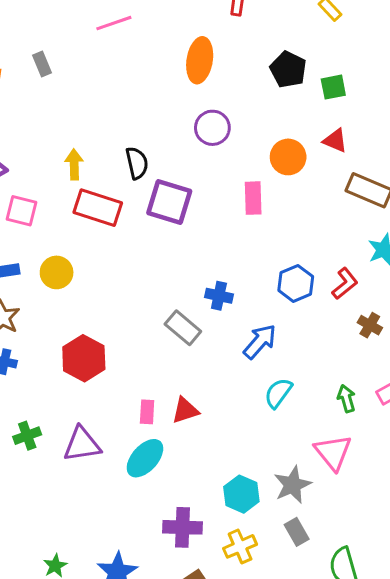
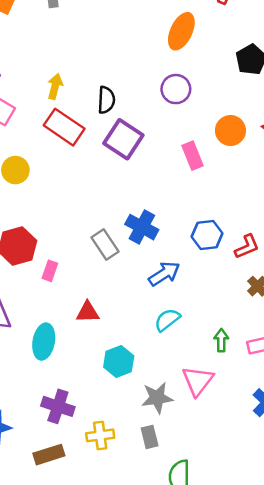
pink rectangle: (253, 198) -> (192, 156), turned -36
blue cross: (219, 296) -> (142, 227), size x1.4
pink rectangle: (147, 412) -> (50, 271), moved
cyan ellipse: (145, 458) -> (44, 342), turned -48
cyan hexagon: (241, 494) -> (119, 362), moved

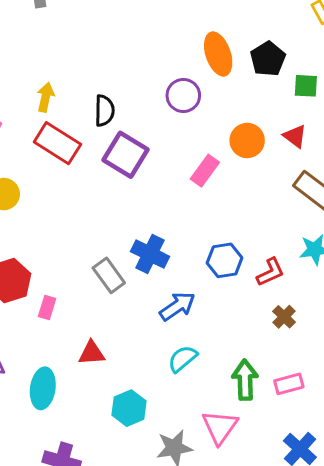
orange ellipse: (181, 31) -> (218, 54), moved, turned -42
pink rectangle: (192, 156) -> (205, 171), turned 60
green arrow: (221, 340) -> (245, 380), size x1.5

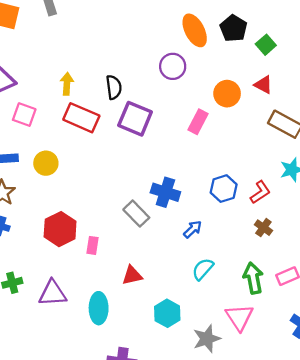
green square: (306, 86) -> (266, 45), turned -36
blue arrow: (177, 306) -> (193, 229), size x0.7
brown cross: (284, 317) -> (263, 228), moved

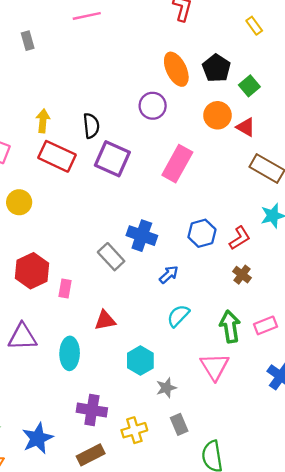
orange circle: (227, 94) -> (217, 115), moved
pink rectangle: (198, 122) -> (177, 164), size x1.4
gray star: (207, 339) -> (166, 388), moved, size x0.7

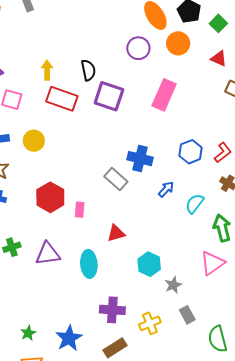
orange circle: (217, 115) -> (178, 43), moved
cyan semicircle: (178, 316) -> (195, 204), moved
pink triangle: (215, 367) -> (212, 263), turned 32

